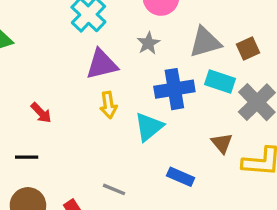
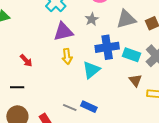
cyan rectangle: (220, 82) -> (132, 55), moved
blue rectangle: (181, 177) -> (89, 107), moved

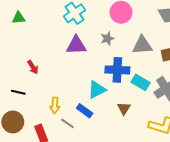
yellow arrow: (67, 56) -> (55, 105), moved
brown triangle: (135, 80) -> (124, 108), moved
blue rectangle: (89, 107) -> (85, 111), moved

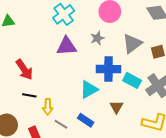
gray triangle: (142, 45) -> (132, 43), turned -30
red arrow: (33, 67) -> (24, 70), size x1.5
black line: (18, 92) -> (29, 95), moved
blue rectangle: (85, 111) -> (86, 120), moved

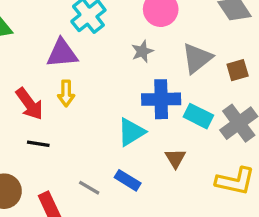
purple triangle: (67, 46) -> (62, 53), moved
yellow arrow: (48, 107) -> (66, 93), moved

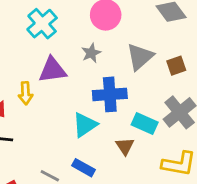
purple triangle: (62, 53) -> (52, 70), moved
cyan rectangle: (198, 116) -> (145, 123), moved

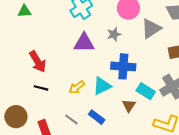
gray triangle: (140, 57) -> (151, 29), moved
yellow arrow: (26, 93) -> (77, 87), moved, turned 49

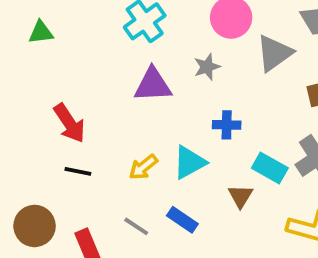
blue cross: (123, 66) -> (227, 125), size x0.6

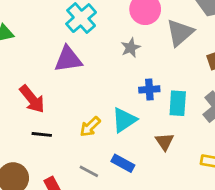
purple triangle: (153, 85) -> (68, 59), moved
cyan rectangle: (270, 168) -> (178, 103), moved, turned 70

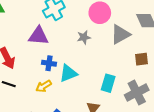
blue cross: (149, 89) -> (49, 63), moved
cyan triangle: (124, 120) -> (68, 73), moved

